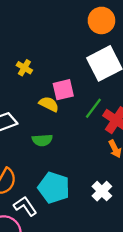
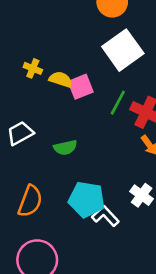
yellow semicircle: (49, 104) -> (61, 79), moved
white L-shape: (25, 206) -> (105, 216), moved

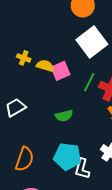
green semicircle: (65, 148) -> (64, 116), moved
white L-shape: (105, 216) -> (82, 169), turned -120

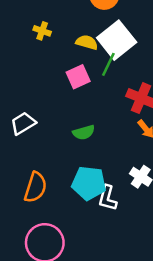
yellow cross: (24, 58) -> (42, 31), moved
yellow semicircle: (45, 66) -> (87, 42), moved
green line: (89, 82) -> (108, 64), moved

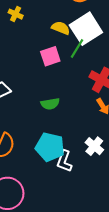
yellow cross: (42, 31) -> (16, 14), moved

